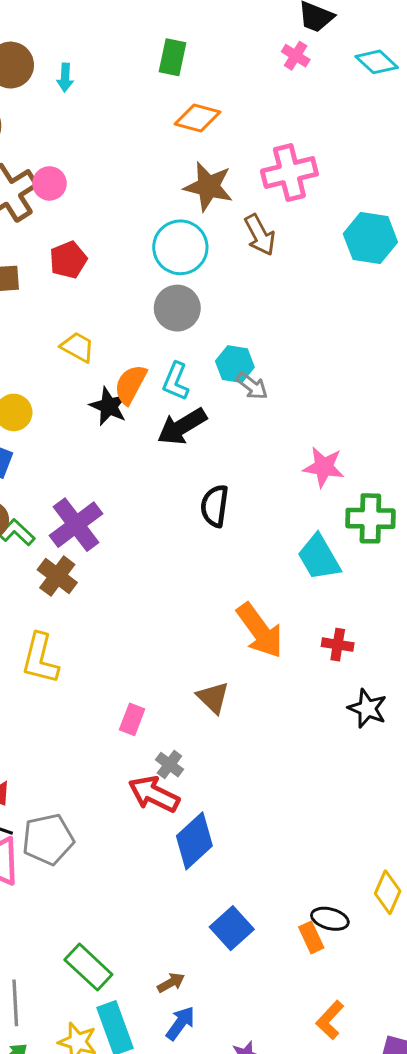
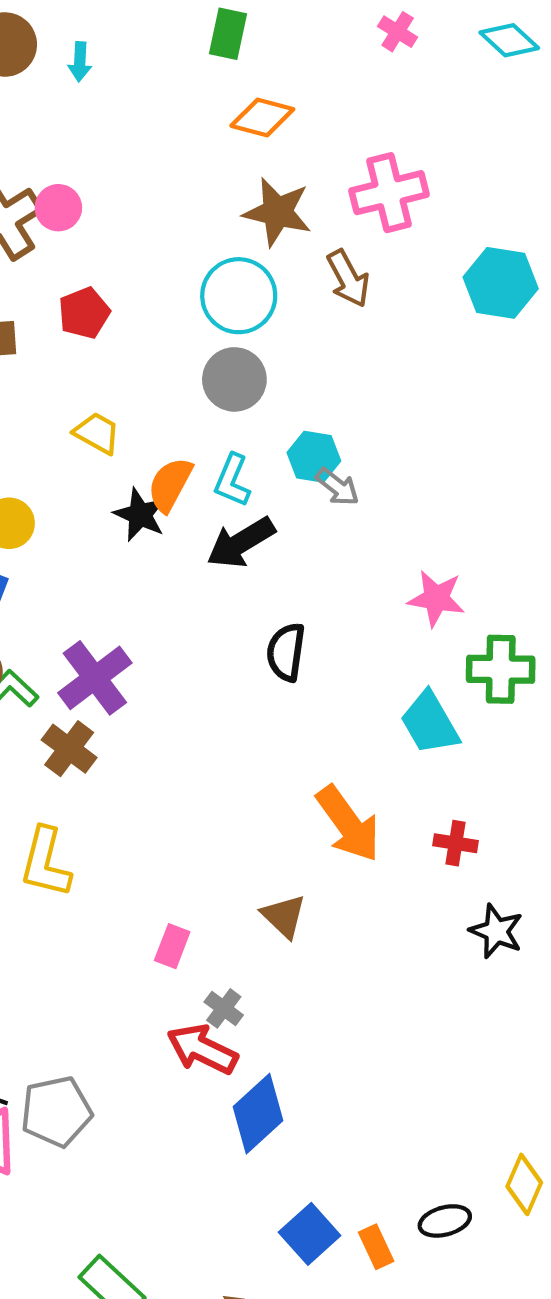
black ellipse: (330, 919) -> (445, 1221), turned -30
orange rectangle: (311, 937) -> (376, 1247), moved

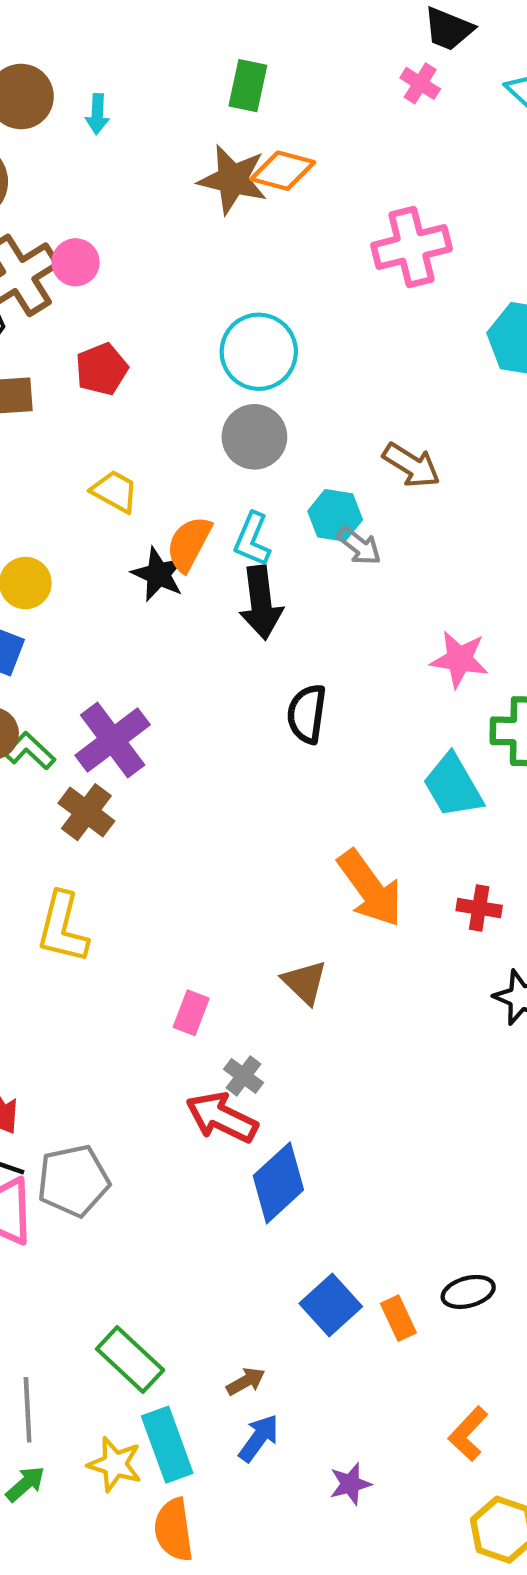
brown star: (277, 212) -> (233, 179), moved
brown arrow: (348, 279) -> (411, 465), moved, turned -30
black arrow: (241, 543) -> (261, 603), turned -66

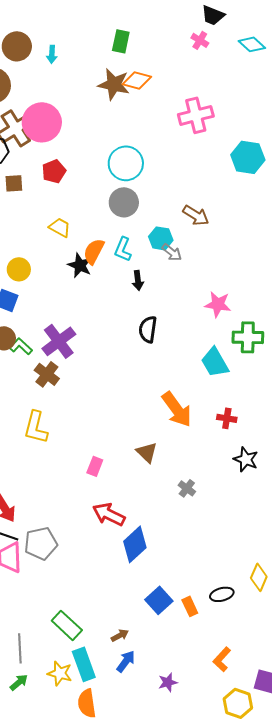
pink circle: (76, 262) -> (42, 122), size x1.8
black arrow: (261, 603) -> (138, 280), moved, size x0.6
gray cross: (243, 1076) -> (187, 488), moved

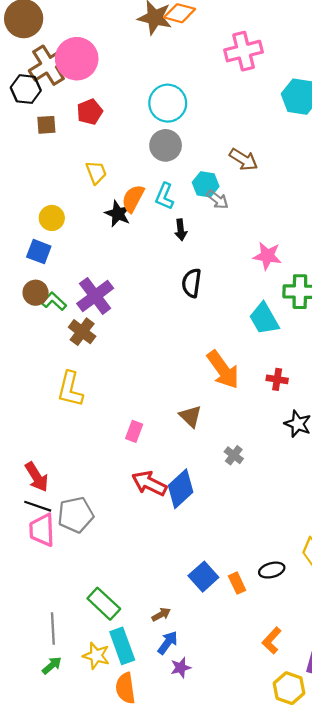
yellow trapezoid: (60, 227) -> (96, 172), turned 40
blue diamond: (135, 544) -> (181, 489), moved
purple star: (168, 682) -> (181, 668), moved

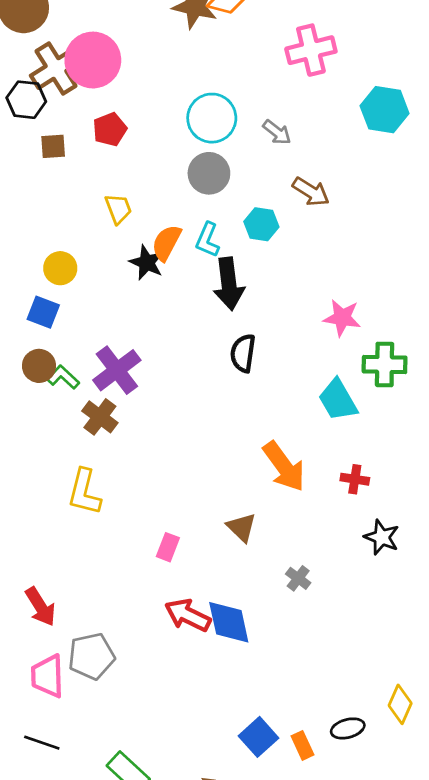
gray arrow: (218, 200) -> (277, 132), moved
black arrow: (181, 230) -> (229, 284), size x1.8
blue diamond: (181, 489) -> (229, 622), turned -60
black line: (38, 506) -> (42, 743), moved

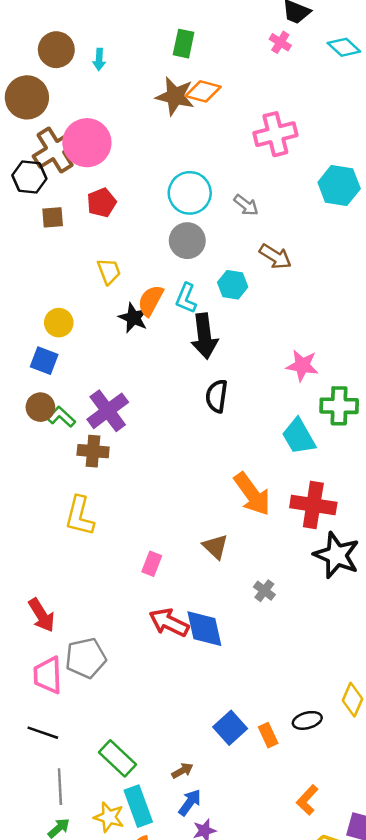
brown cross: (100, 417) -> (93, 451), turned -32
red cross: (355, 479) -> (313, 505), size x1.8
black star: (382, 537) -> (337, 555), size x1.5

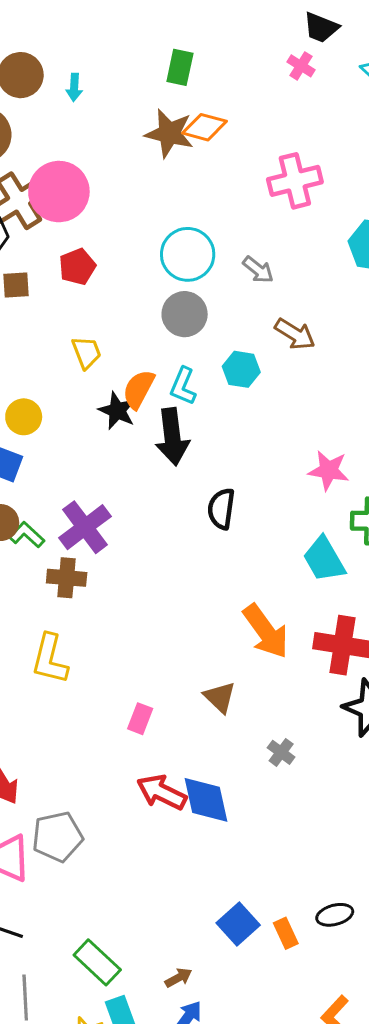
black arrow: (204, 336) -> (172, 437), moved

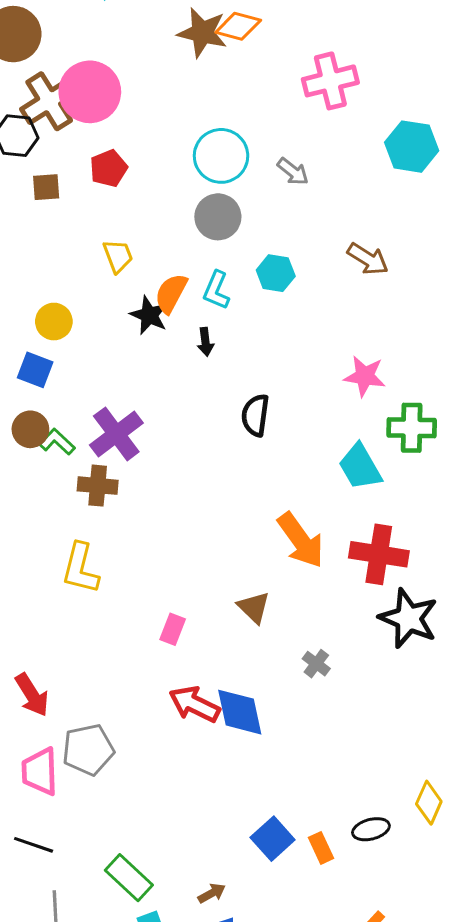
brown arrow: (295, 334) -> (368, 259), moved
black arrow: (172, 437) -> (205, 342), size x0.5

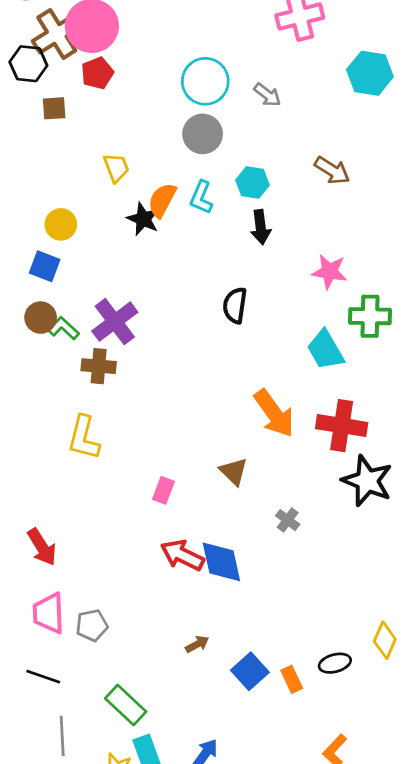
red pentagon: (109, 168) -> (97, 73), moved
black arrow: (205, 342) -> (261, 227), moved, size x1.4
gray pentagon: (88, 750) -> (92, 625), moved, size x0.7
brown arrow: (212, 893) -> (197, 644), moved

